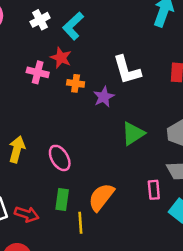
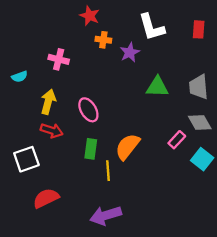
pink cross: (38, 72) -> (59, 59), moved
green triangle: (133, 134) -> (157, 87), turned 35
pink rectangle: (154, 190) -> (177, 140), turned 48
red arrow: (27, 214) -> (52, 130), moved

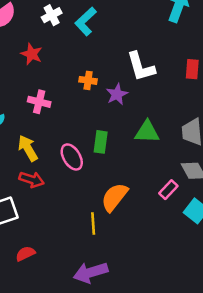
red star: (90, 16) -> (32, 54), moved
yellow arrow: (48, 102) -> (28, 148), turned -45
green rectangle: (91, 149) -> (101, 142), moved
red semicircle: (46, 198) -> (25, 254), size x0.7

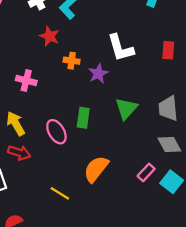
red star: (32, 54) -> (49, 36), moved
green triangle: (147, 132) -> (126, 108), turned -50
pink rectangle: (168, 190) -> (146, 172), moved
yellow line: (93, 223) -> (60, 193), moved, turned -54

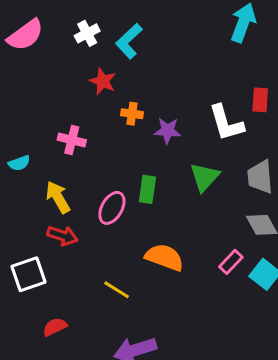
white L-shape: (120, 48) -> (226, 123), moved
purple star: (98, 74) -> (168, 131), turned 30
pink ellipse: (56, 132) -> (112, 208), turned 60
orange semicircle: (96, 169) -> (164, 257), turned 72

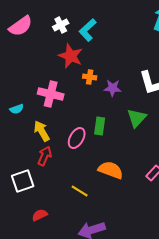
red star: (103, 81) -> (71, 56), size x1.4
pink cross: (72, 140) -> (51, 94), size x1.4
red arrow: (63, 236) -> (45, 156), turned -84

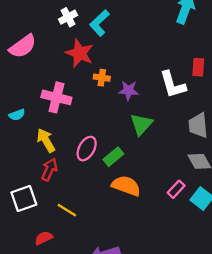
pink semicircle: (21, 26) -> (23, 46), moved
green triangle: (137, 118) -> (141, 124), moved
green rectangle: (100, 126) -> (113, 157), moved, turned 42
yellow line: (80, 191) -> (67, 210), moved

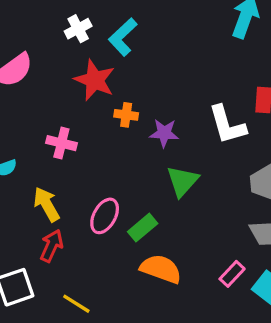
pink cross: (56, 97) -> (61, 143), size x0.7

